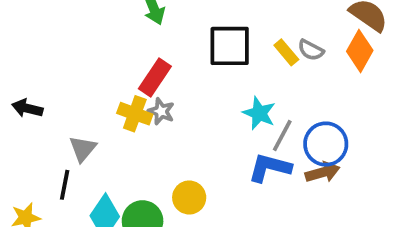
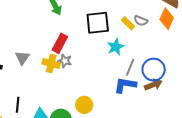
cyan star: (259, 113) -> (116, 47), moved, turned 30
gray triangle: (83, 149) -> (22, 58), moved

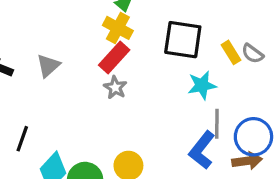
yellow cross: (51, 63) -> (118, 28), moved
gray line: (130, 67) -> (217, 124), turned -36
blue L-shape: (125, 85) -> (202, 150), turned -75

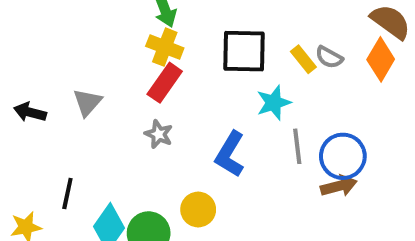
gray star: (115, 87) -> (159, 134), moved
blue L-shape: (202, 150) -> (230, 154), moved

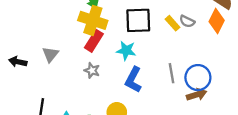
yellow cross: (165, 47) -> (93, 20), size x1.4
cyan star: (274, 103) -> (126, 51), moved, turned 30

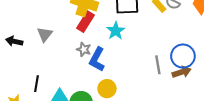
cyan star: (126, 51) -> (116, 31), turned 30
gray line: (172, 73) -> (158, 65), moved
blue L-shape: (133, 80) -> (97, 59), moved

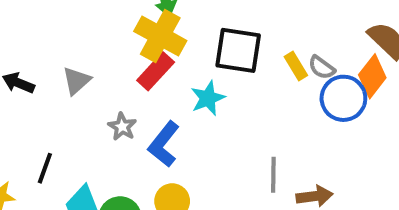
gray star: (84, 49) -> (122, 127), moved
blue circle: (183, 56) -> (343, 98), moved

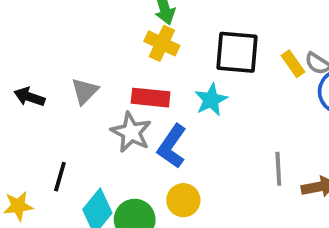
yellow cross: (160, 36) -> (162, 43), size x0.7
red rectangle: (156, 71) -> (151, 98), moved, turned 57
gray star: (122, 127) -> (131, 132), size x1.5

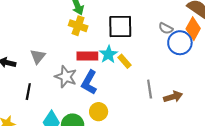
yellow rectangle: (293, 64) -> (125, 61), moved
red rectangle: (151, 98) -> (87, 56), moved
black line: (60, 177) -> (28, 92), moved

